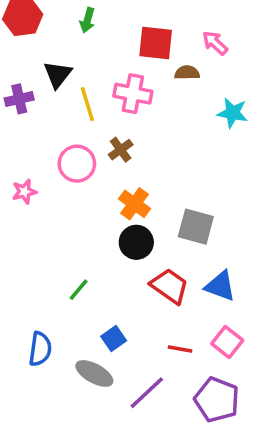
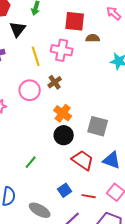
pink arrow: (215, 43) -> (114, 13), moved
black triangle: (58, 74) -> (18, 29), moved
blue square: (114, 339) -> (65, 190), moved

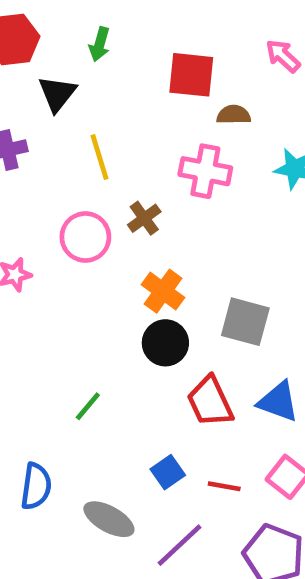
pink cross: (62, 50) -> (205, 171), moved
red trapezoid: (83, 160) -> (210, 402), turned -150

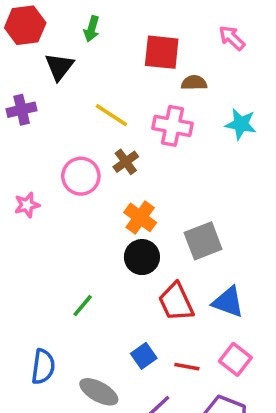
yellow line: (100, 157) -> (111, 115), moved, turned -40
gray square: (245, 322) -> (203, 241), turned -36

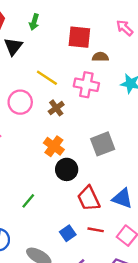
pink circle: (81, 176) -> (20, 102), moved
orange cross: (140, 217) -> (54, 146), moved
gray square: (203, 241) -> (103, 144), moved
red line: (187, 367) -> (96, 230), moved

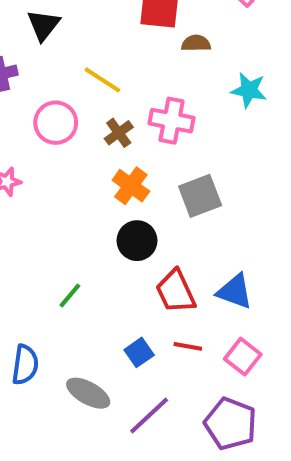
pink cross: (86, 85) -> (172, 121), moved
orange cross: (54, 146) -> (131, 186), moved

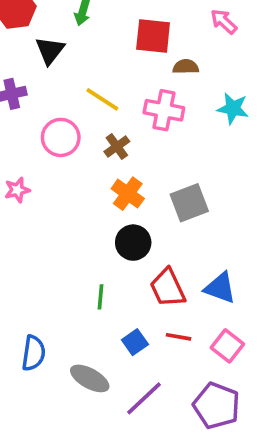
pink cross: (172, 121) -> (164, 110), moved
green line: (70, 296) -> (101, 297), moved, turned -35

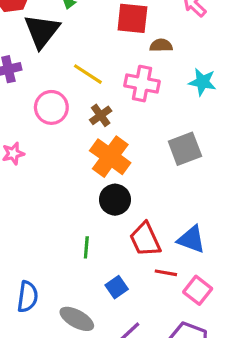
black triangle: (50, 50) -> (42, 31), size x1.4
orange cross: (128, 194) -> (110, 157), size x1.4
gray square: (189, 203) -> (185, 149), moved
red line: (178, 337) -> (166, 273), moved

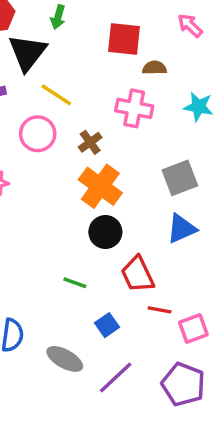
yellow line: (88, 74) -> (56, 95), moved
blue triangle: (191, 239) -> (182, 229), moved, turned -44
green line: (86, 247) -> (75, 283), turned -75
pink square: (198, 290) -> (193, 328), turned 32

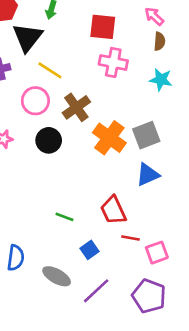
brown semicircle: (154, 68) -> (159, 41), moved, turned 96
pink cross: (134, 108) -> (113, 62), moved
brown cross: (90, 142) -> (76, 107), size x1.5
orange cross: (100, 186) -> (109, 138), moved
black circle: (105, 232) -> (49, 140), moved

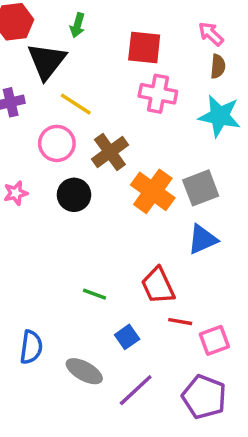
cyan star: (161, 80) -> (220, 116), size x1.4

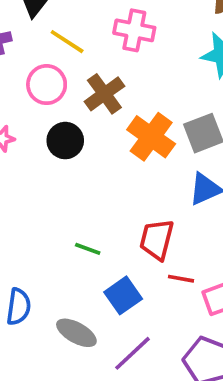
pink cross: (158, 94) -> (134, 30), moved
red trapezoid: (158, 286) -> (157, 239), turned 39
blue square: (127, 337) -> (123, 295), size x1.4

